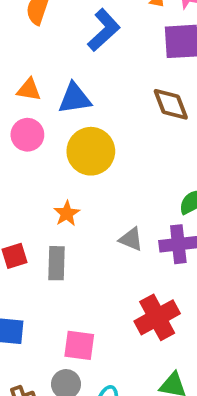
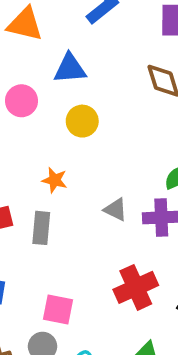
orange triangle: (29, 90) -> (25, 24), moved, size x1.5
yellow circle: (91, 151) -> (82, 121), size x0.7
orange star: (67, 213) -> (55, 180), turned -30

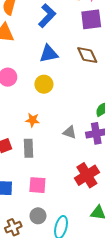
blue triangle: (70, 69) -> (49, 54), moved
pink square: (58, 310) -> (37, 185), moved

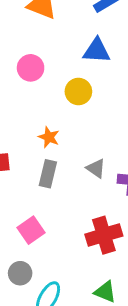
gray rectangle: (28, 148) -> (48, 174), moved
pink square: (37, 185) -> (31, 230), turned 36

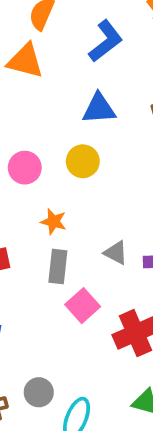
pink circle: (31, 68) -> (25, 168), moved
pink square: (31, 230) -> (83, 306), moved

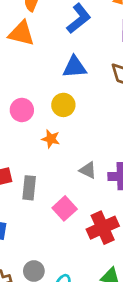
orange star: (54, 222) -> (51, 139), moved
gray rectangle: (58, 267) -> (29, 188), moved

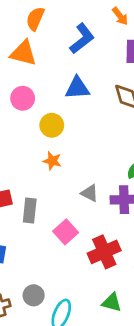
yellow circle: (63, 105) -> (52, 125), moved
pink circle: (22, 110) -> (23, 98), moved

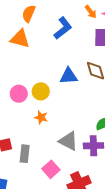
blue triangle: (77, 88) -> (69, 76), moved
pink circle: (23, 98) -> (19, 94), moved
gray triangle: (90, 193) -> (68, 141), size x1.5

